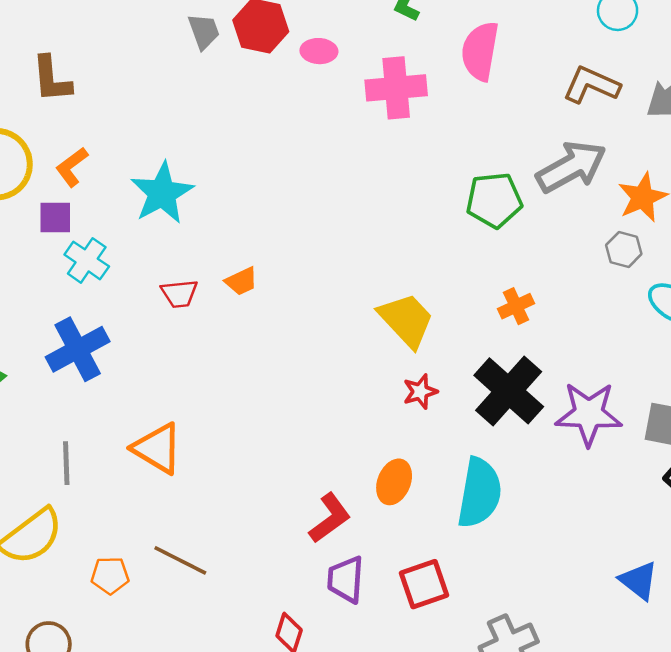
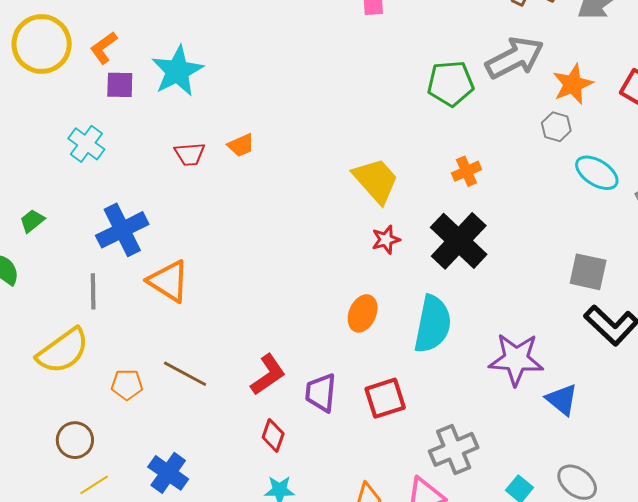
purple square: (55, 218) -> (120, 85), moved
cyan cross: (87, 260) -> (86, 144), moved
blue cross: (78, 349) -> (122, 230), moved
purple star: (589, 414) -> (516, 359), moved
red L-shape: (330, 518) -> (268, 375), moved

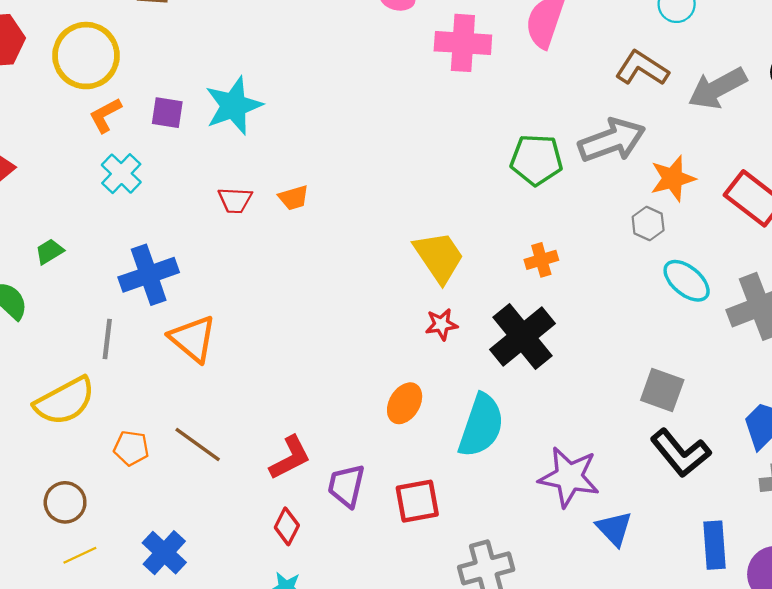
orange L-shape: (104, 48) -> (105, 115), moved

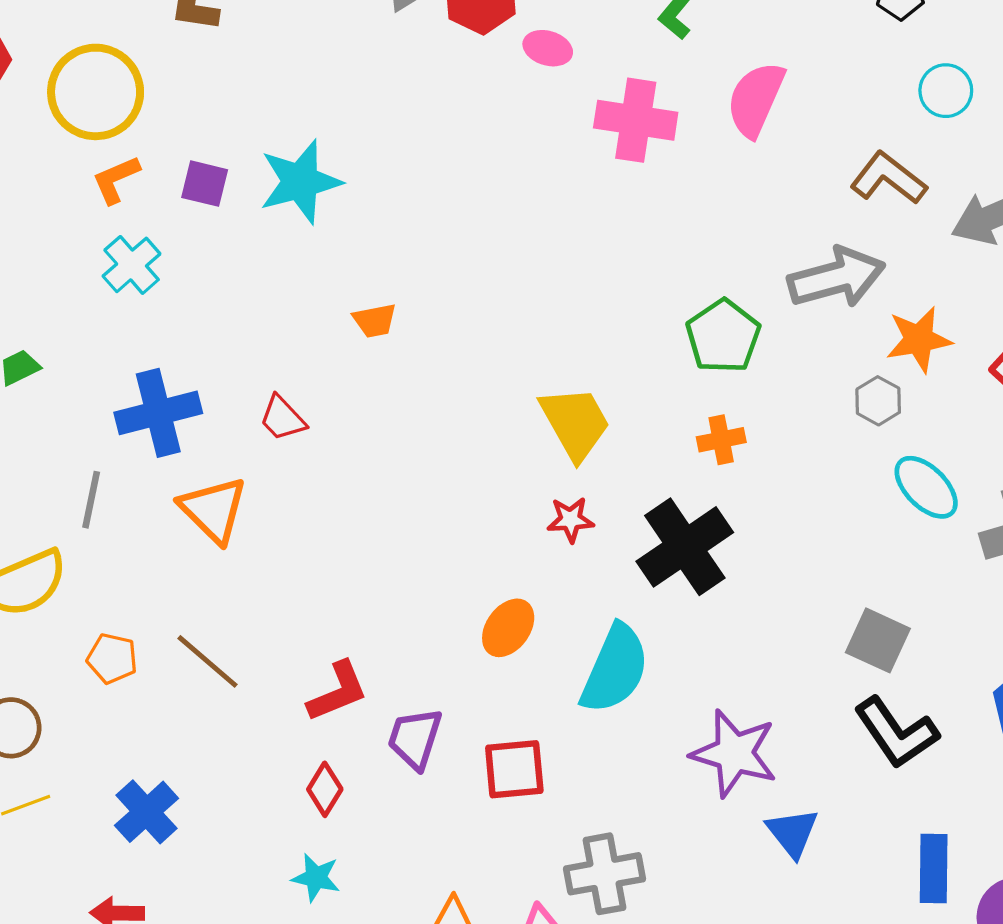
green pentagon: (536, 160) -> (723, 336), moved, turned 30
red trapezoid: (235, 200) -> (282, 418), moved, turned 39

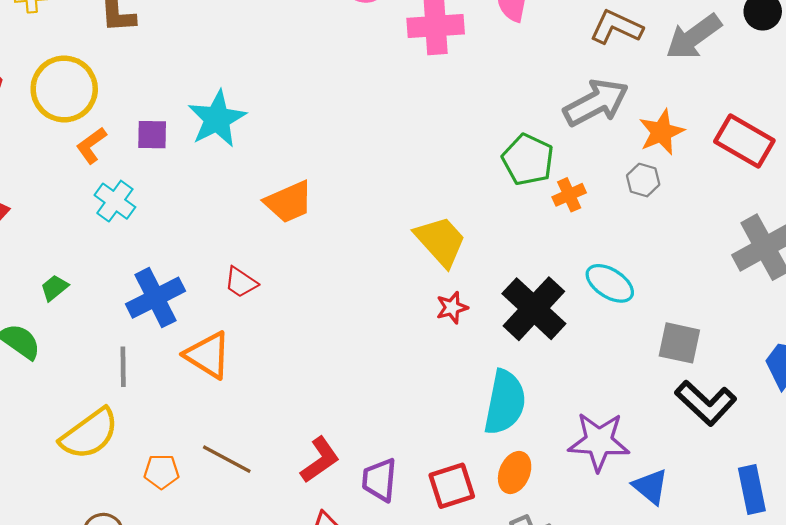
orange trapezoid: (375, 321) -> (289, 202), size x1.6
orange cross: (721, 440) -> (569, 195), moved
cyan ellipse: (926, 487) -> (610, 283), moved
orange ellipse: (508, 628) -> (515, 472), moved

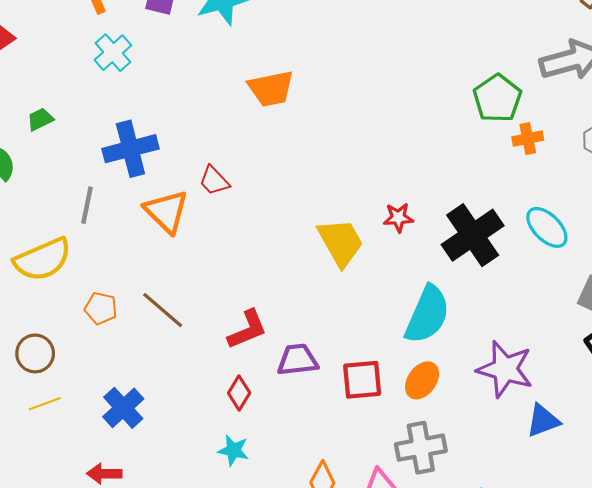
yellow trapezoid: (440, 241) -> (341, 242), moved
red trapezoid: (241, 282) -> (214, 181), moved
purple trapezoid: (379, 480) -> (298, 360), turned 66
blue triangle: (650, 487) -> (543, 421), turned 48

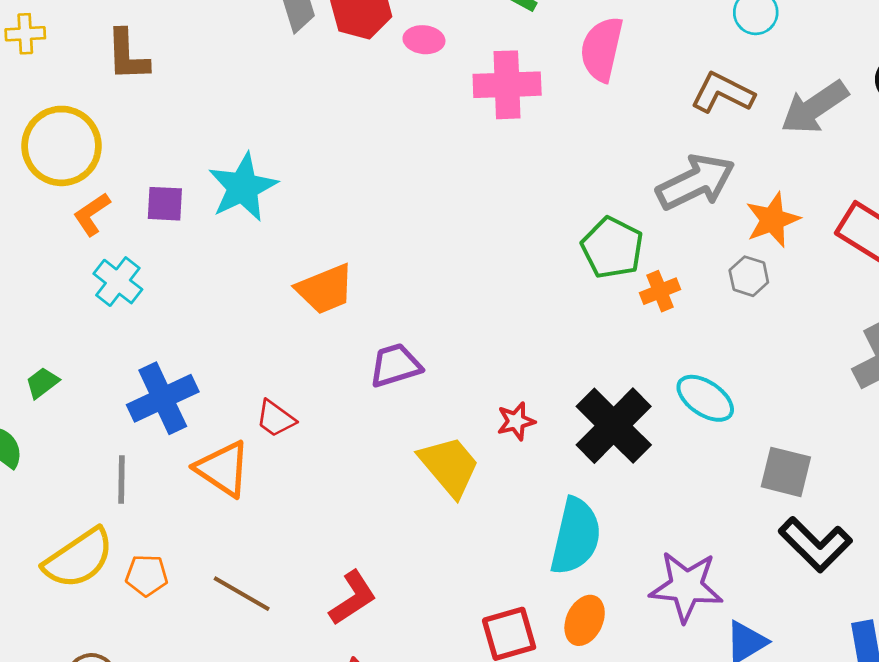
orange pentagon: (101, 308) -> (147, 575), moved
purple trapezoid: (298, 360) -> (395, 365), moved

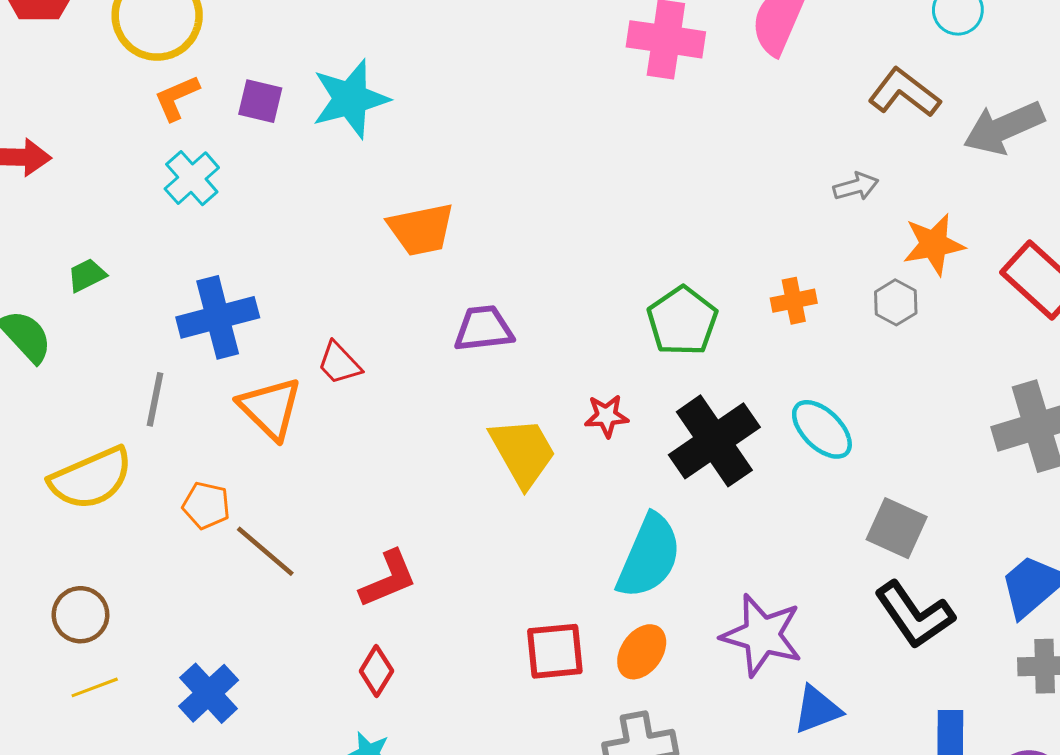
gray arrow: (696, 182) -> (856, 187), size x0.5
green pentagon: (612, 248) -> (682, 321), moved
orange pentagon: (147, 575) -> (206, 505), moved

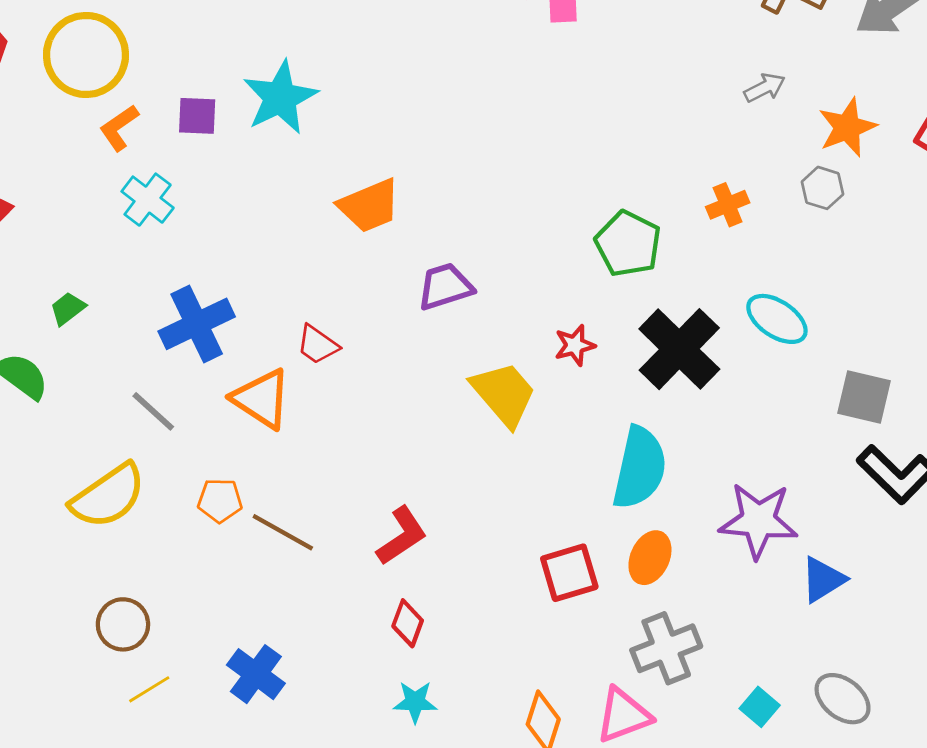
gray line: (155, 399) -> (153, 411), turned -48

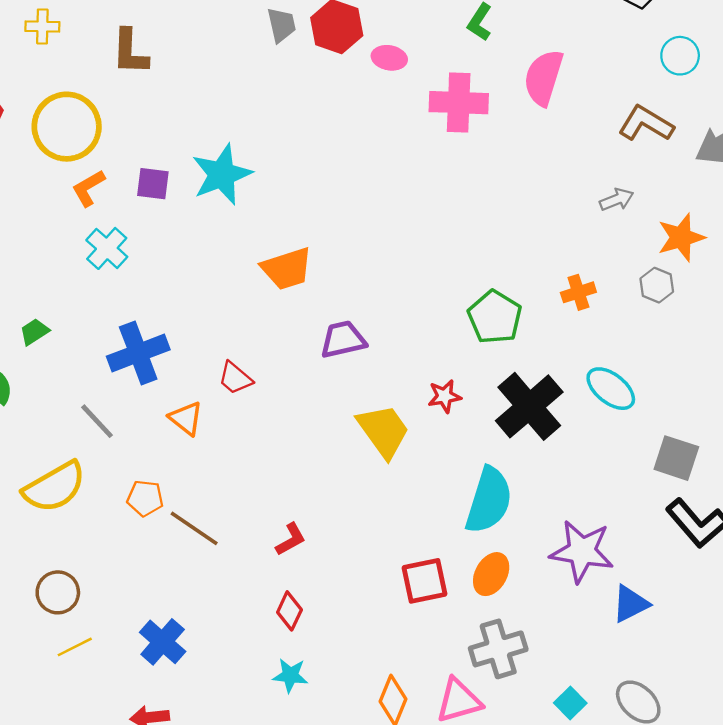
orange triangle: (262, 399) -> (186, 418), size x0.7
red L-shape: (402, 536) -> (291, 539), size x0.7

